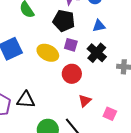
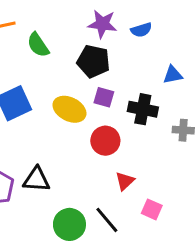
blue triangle: (99, 26) -> (173, 75), moved
black cross: (97, 53) -> (143, 109), turned -30
pink square: (110, 114) -> (152, 209), moved

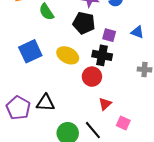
blue triangle: (173, 75) -> (137, 32), turned 32
purple square: (104, 97) -> (109, 35), moved
black cross: (143, 109) -> (102, 55), moved

